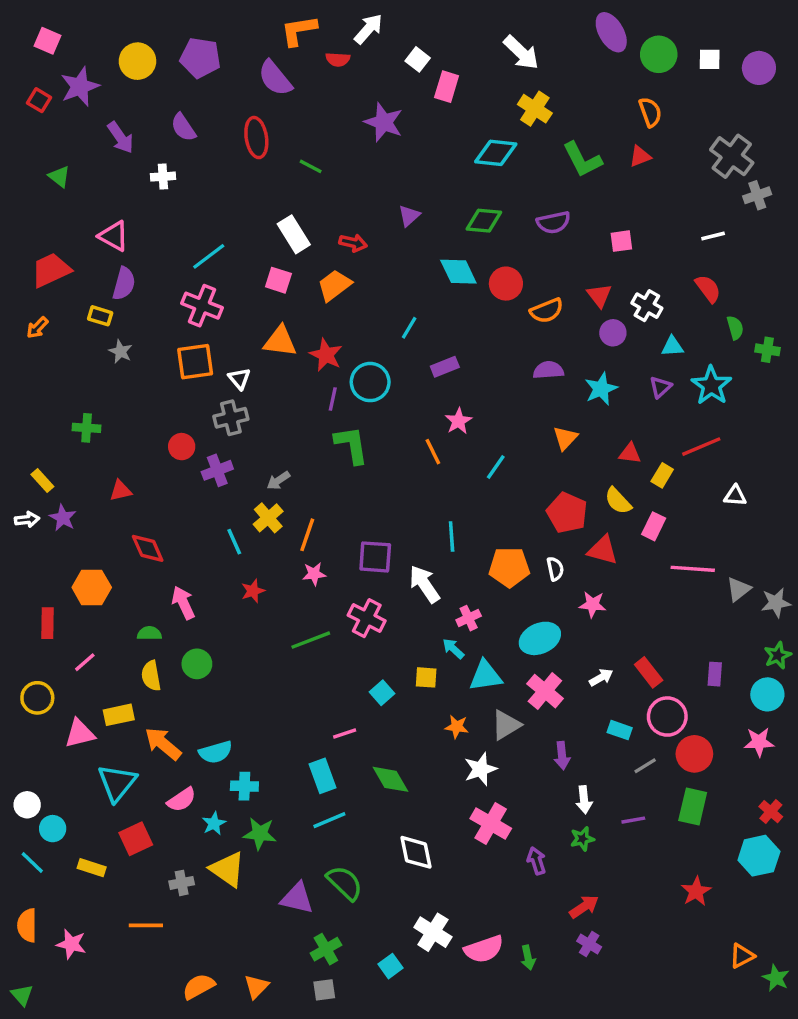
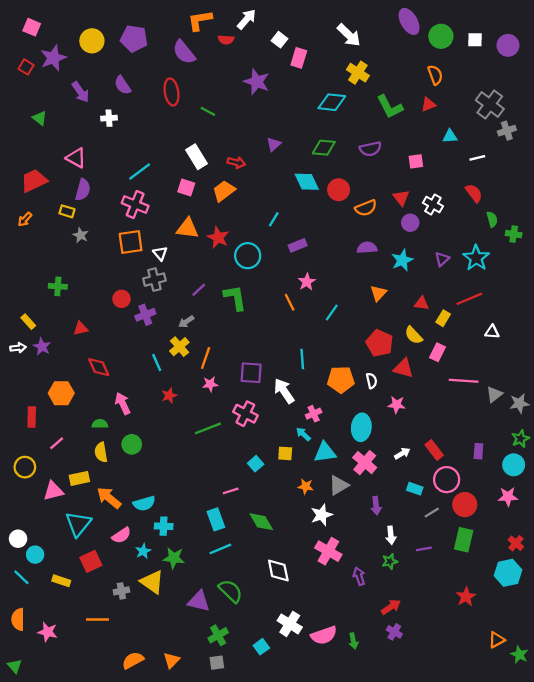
cyan triangle: (672, 346) -> (450, 136), moved
purple line: (333, 399) -> (199, 290), moved, turned 35
cyan ellipse: (540, 638) -> (361, 427), turned -60

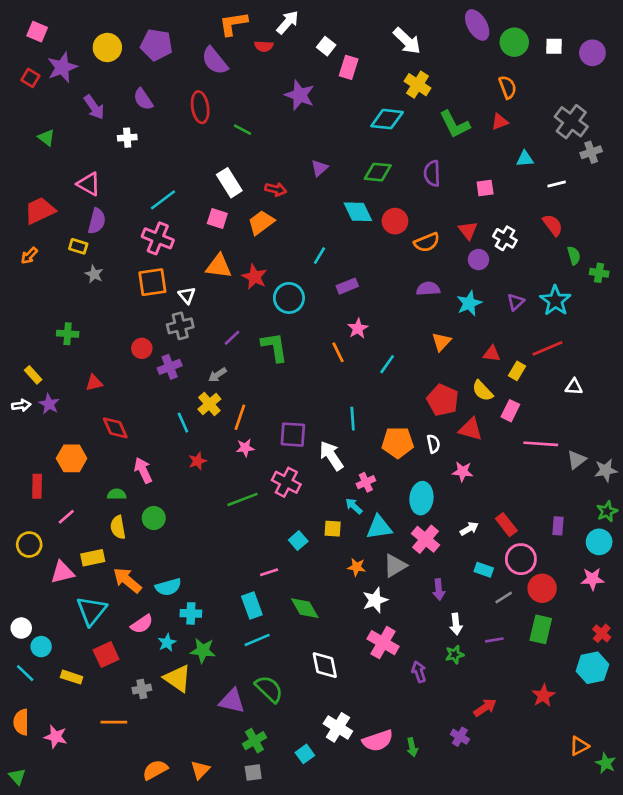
purple semicircle: (370, 149) -> (432, 173), turned 100
red arrow: (391, 607) -> (485, 708), moved

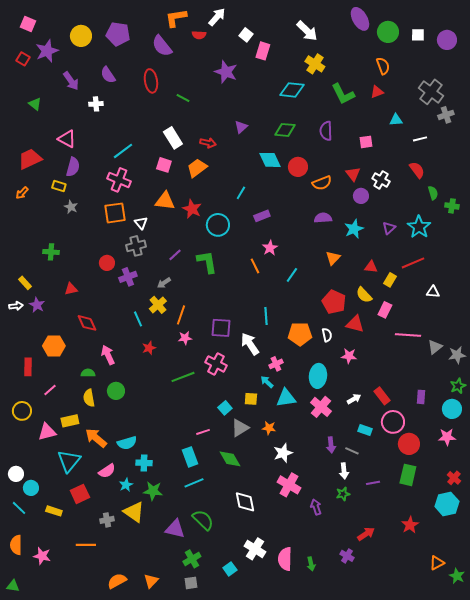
gray triangle: (395, 566) -> (240, 428), moved
gray line: (504, 598) -> (352, 451), moved, turned 56
pink semicircle: (378, 741) -> (285, 559), turned 110
green triangle: (17, 776) -> (13, 586), turned -40

